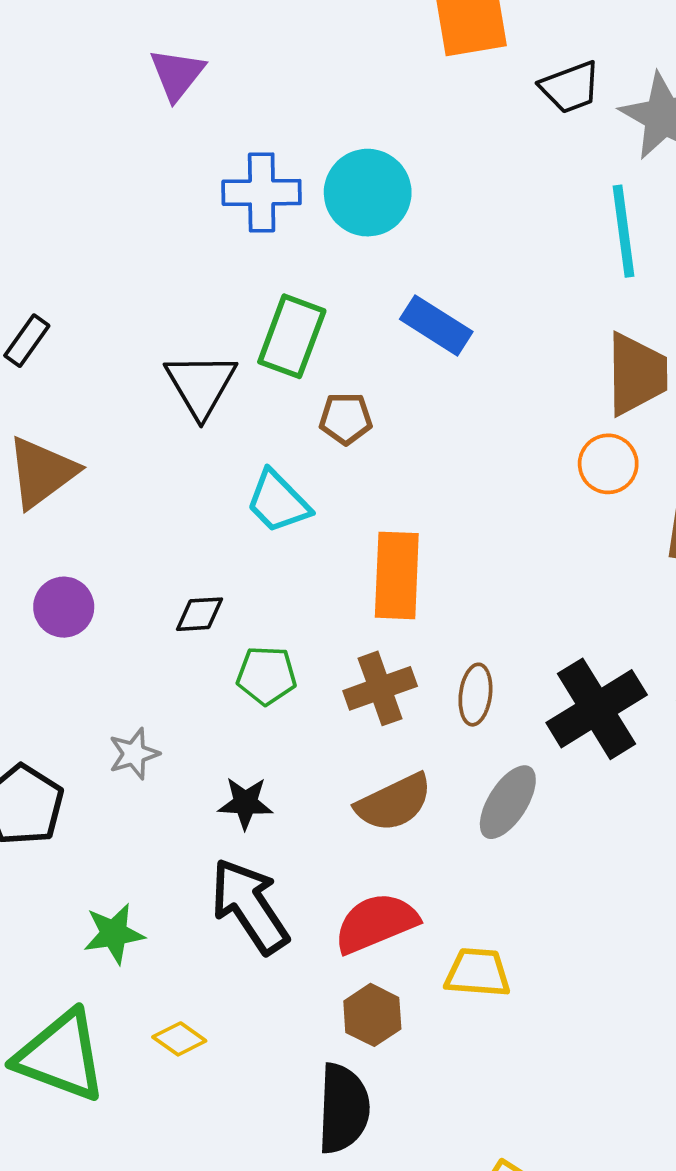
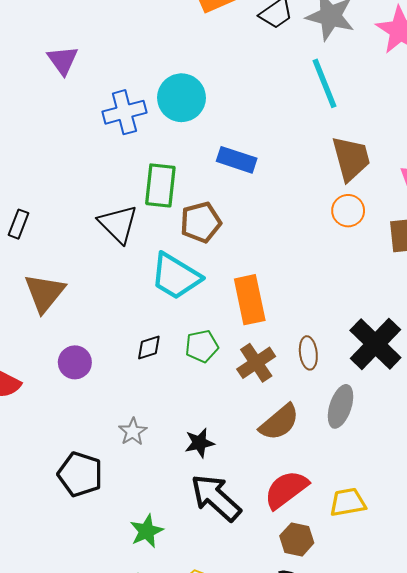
brown pentagon: (346, 418) -> (201, 222), size x1.4
cyan trapezoid: (278, 502) -> (176, 276), size x1.4
green pentagon: (266, 675) -> (202, 346), moved

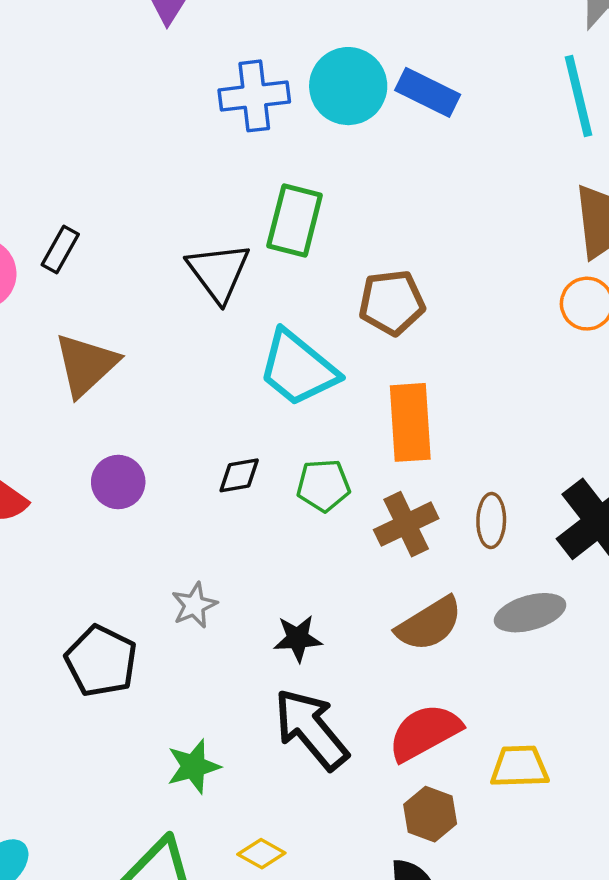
blue rectangle: (237, 160) -> (428, 92), moved
brown pentagon: (201, 222) -> (392, 303), moved
gray ellipse: (340, 406) -> (530, 613), turned 48

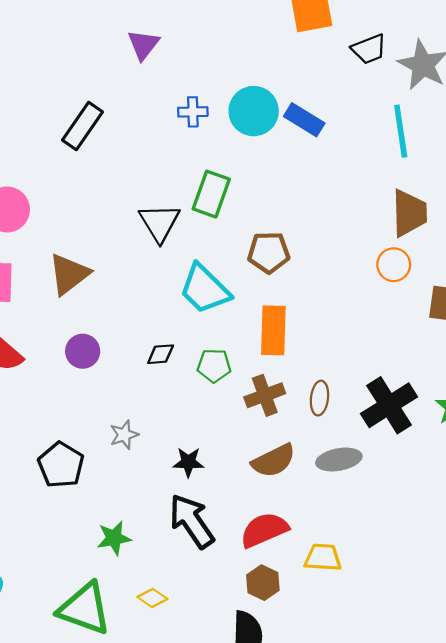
blue cross: (254, 96) -> (193, 112), size x0.7
black rectangle: (60, 249) -> (82, 126), moved, size x1.6

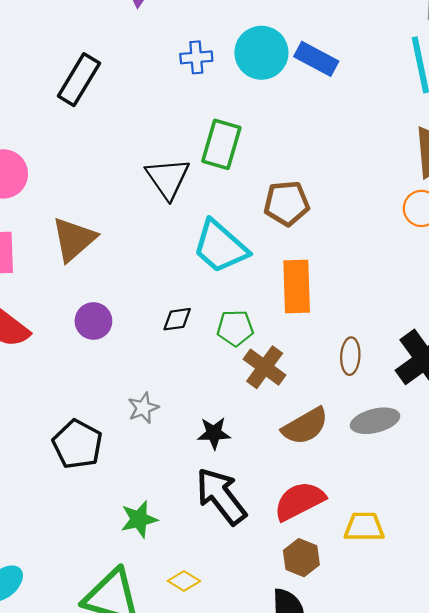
brown cross: (265, 395) -> (265, 367), moved, turned -30

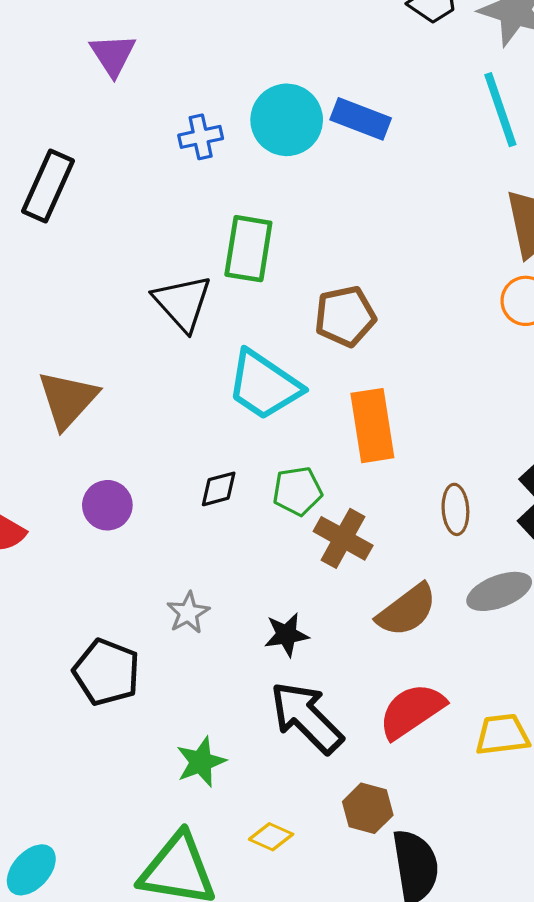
brown hexagon: (301, 558) -> (368, 808), moved

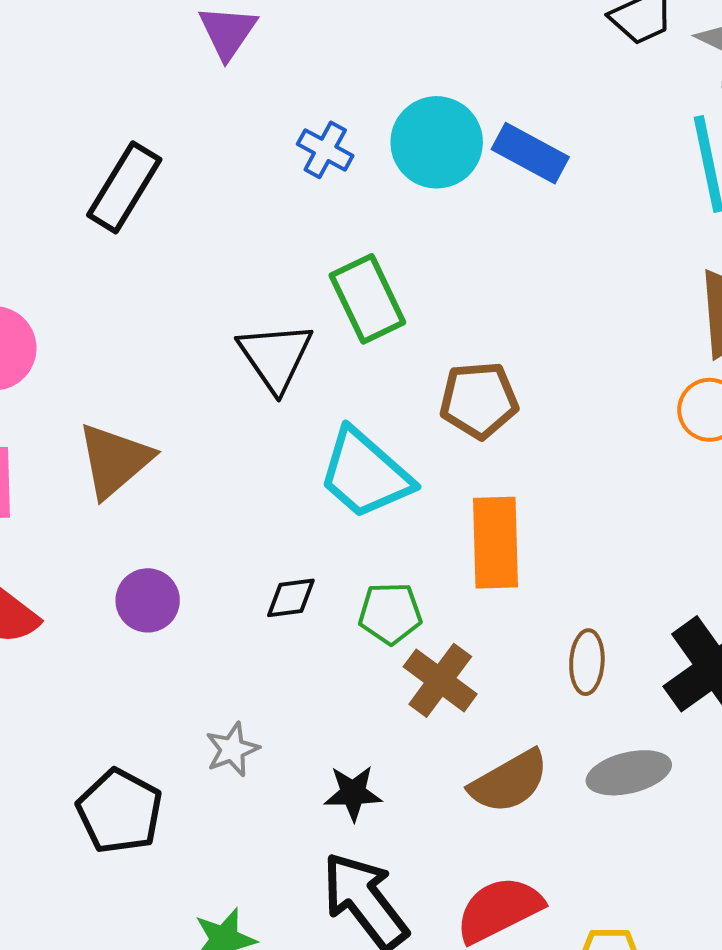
blue cross: (201, 137) -> (325, 150), turned 33
green rectangle: (248, 249) -> (367, 299), turned -42

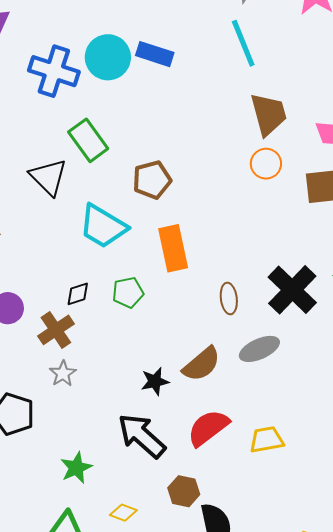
blue cross: (325, 150) -> (54, 71), size x1.8
brown cross: (440, 680) -> (56, 330), moved, turned 30
black star: (353, 793) -> (155, 381), moved

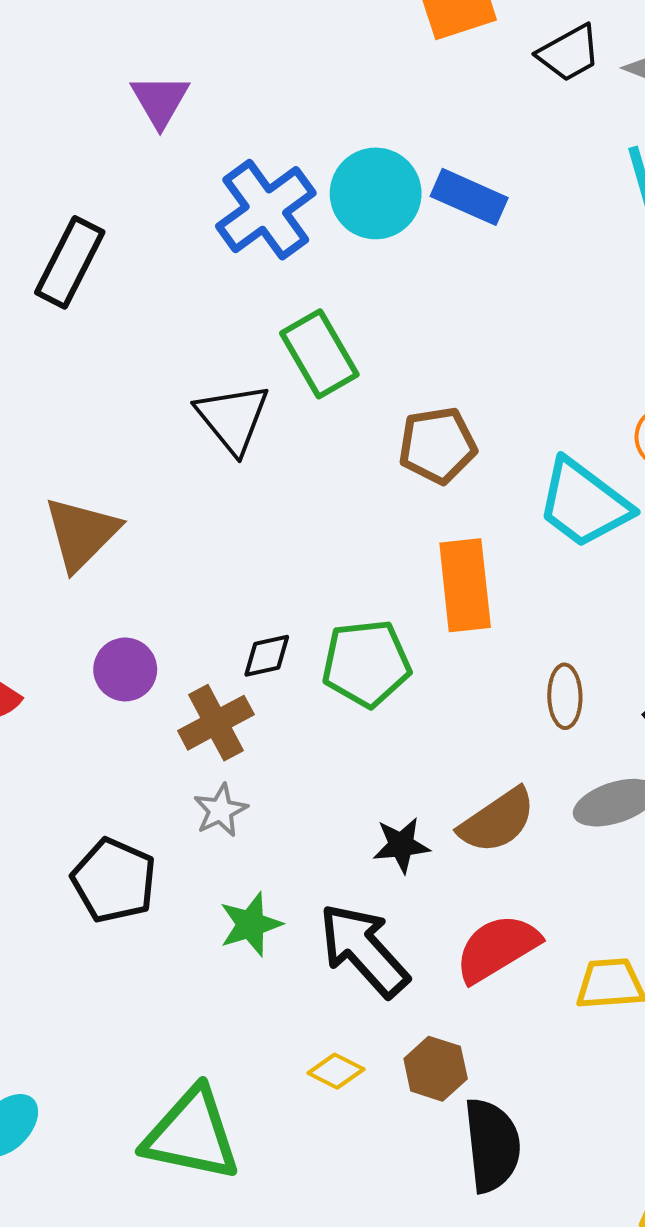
blue cross: (54, 71) -> (266, 210), turned 30
cyan trapezoid: (103, 226) -> (584, 503), moved
green pentagon: (128, 292) -> (366, 663), size x1.4
green star: (76, 468) -> (251, 924), moved
yellow diamond: (123, 513) -> (336, 1071), moved

